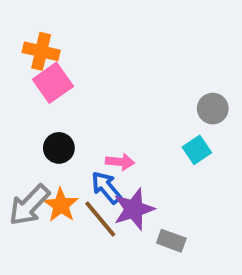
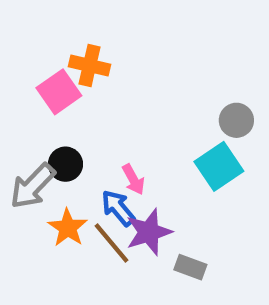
orange cross: (41, 51) -> (90, 66), moved
cyan square: (197, 150) -> (219, 166), size x1.5
pink arrow: (120, 162) -> (133, 179), turned 56
gray arrow: (29, 205) -> (33, 186), moved

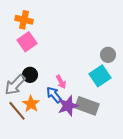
orange cross: (90, 66) -> (24, 20), moved
brown line: (111, 243) -> (17, 111), moved
gray rectangle: (190, 267) -> (87, 106), moved, size x1.6

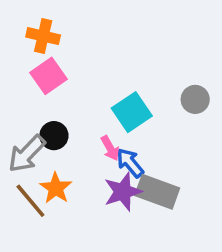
cyan square: (100, 76) -> (132, 112), moved
blue arrow: (54, 95) -> (130, 163), moved

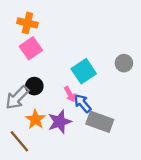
purple star: (123, 192) -> (60, 122), moved
brown line: (30, 201) -> (19, 141), moved

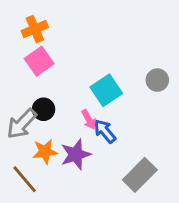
orange cross: (27, 23) -> (35, 29), turned -36
orange star: (35, 119) -> (45, 152), turned 30
gray rectangle: (100, 122) -> (140, 175), moved, turned -65

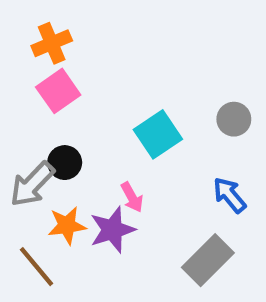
pink arrow: (89, 119) -> (132, 197), moved
blue arrow: (105, 131) -> (229, 195), moved

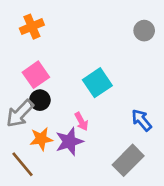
pink square: (58, 91) -> (36, 75), moved
gray circle: (234, 119) -> (144, 31), moved

